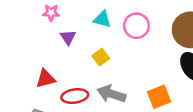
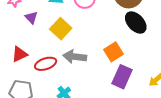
yellow square: (101, 57) -> (61, 29), size x1.5

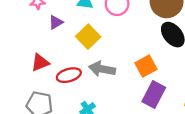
purple triangle: (31, 18) -> (56, 22), turned 40

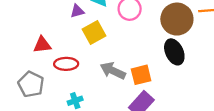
purple triangle: (56, 22) -> (77, 11), moved
gray arrow: (102, 69) -> (113, 71), moved

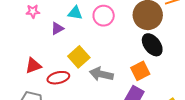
yellow square: (94, 32) -> (79, 57), moved
orange square: (141, 75) -> (140, 71), moved

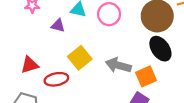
purple triangle: (57, 28) -> (58, 26), turned 40
gray arrow: (101, 74) -> (118, 65), moved

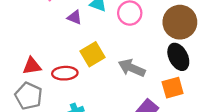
red triangle: (30, 65) -> (32, 66), moved
orange square: (146, 76) -> (173, 88), moved

